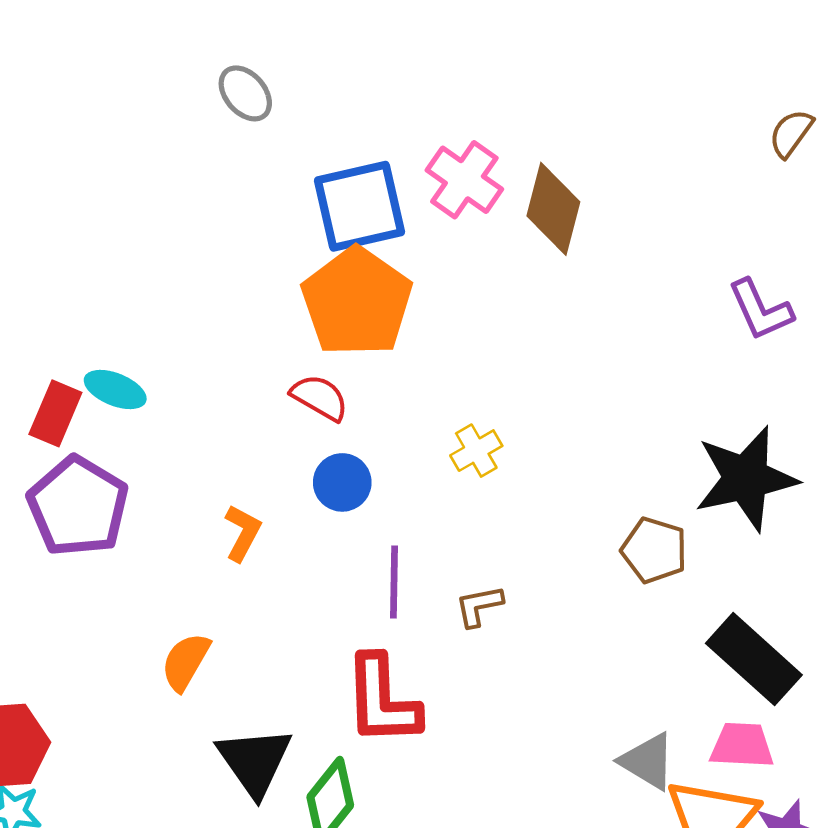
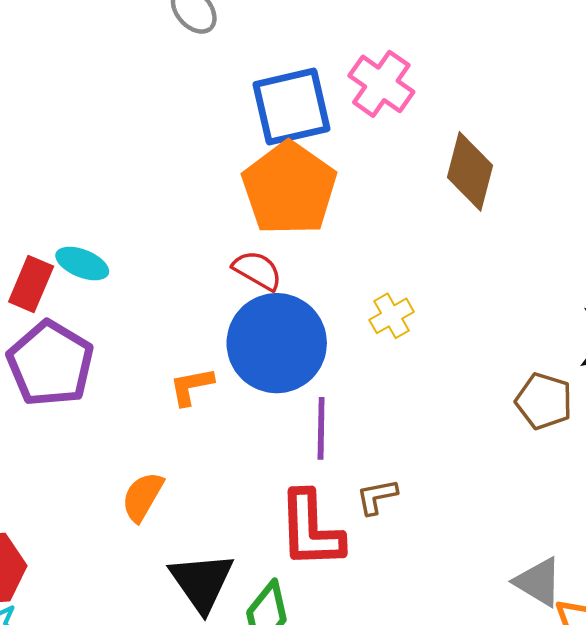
brown diamond: (553, 209) -> (470, 171), moved
blue circle: (342, 482) -> (277, 343), size x2.0
orange L-shape: (243, 533) -> (191, 386), turned -129
brown L-shape: (479, 606) -> (377, 497), moved

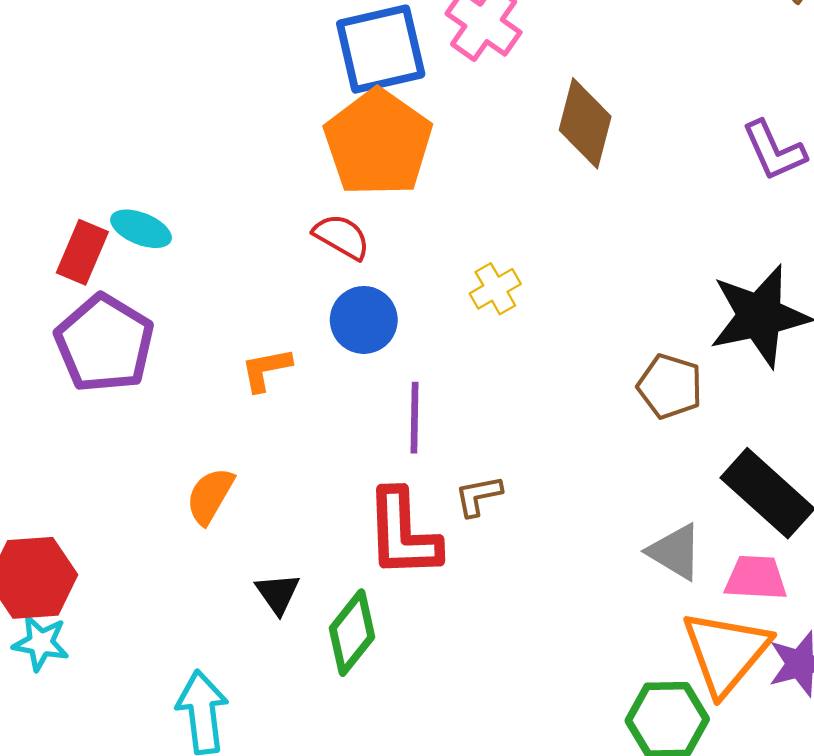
blue circle: (277, 343) -> (364, 320), size x0.6
black triangle: (202, 582) -> (278, 593), size x0.6
gray triangle: (538, 582) -> (675, 552), moved

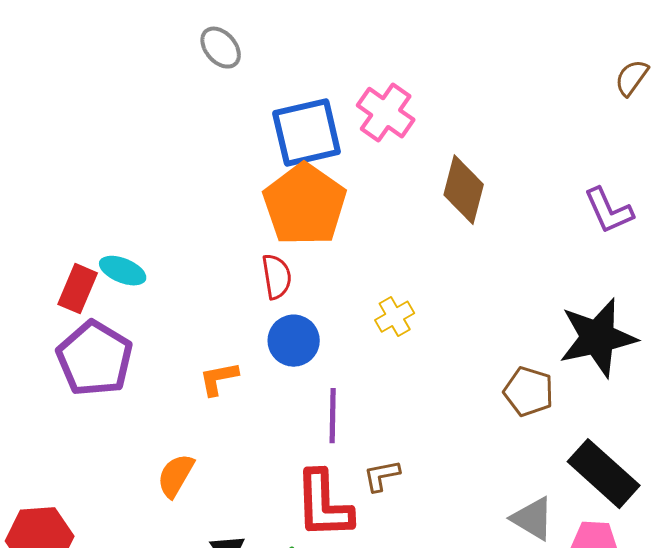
red semicircle: (342, 237) -> (277, 277), turned 51

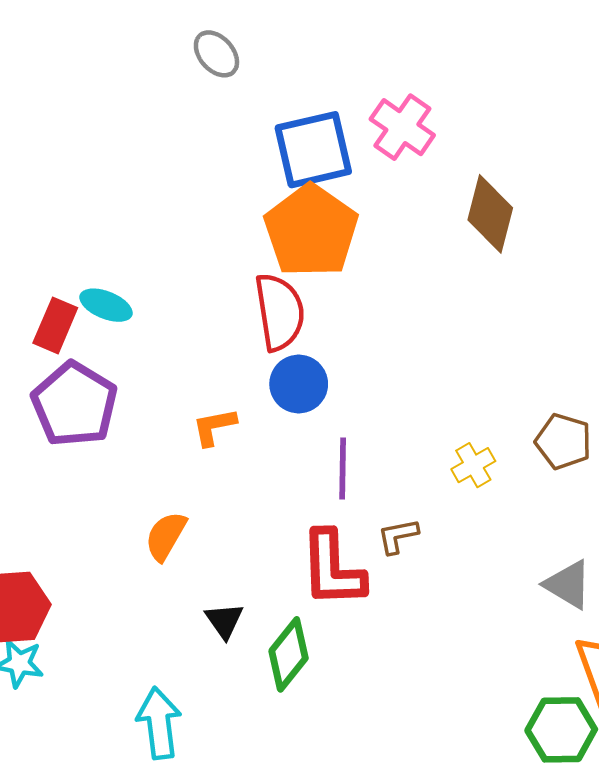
red semicircle: (277, 277) -> (280, 312), size x1.5
yellow cross: (395, 317) -> (473, 465), moved

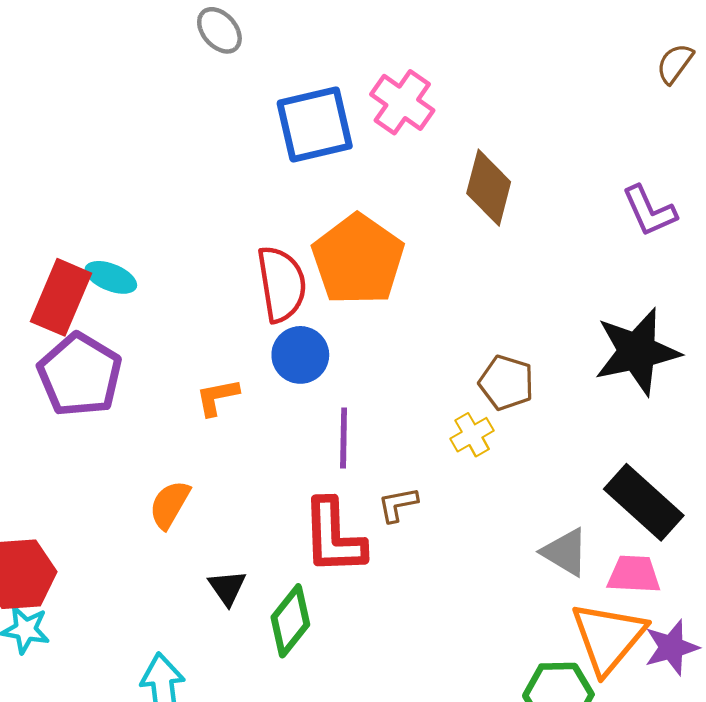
orange pentagon: (311, 231) -> (358, 260), moved
red rectangle: (55, 325) -> (61, 297), size x1.4
brown pentagon: (563, 441) -> (506, 383), moved

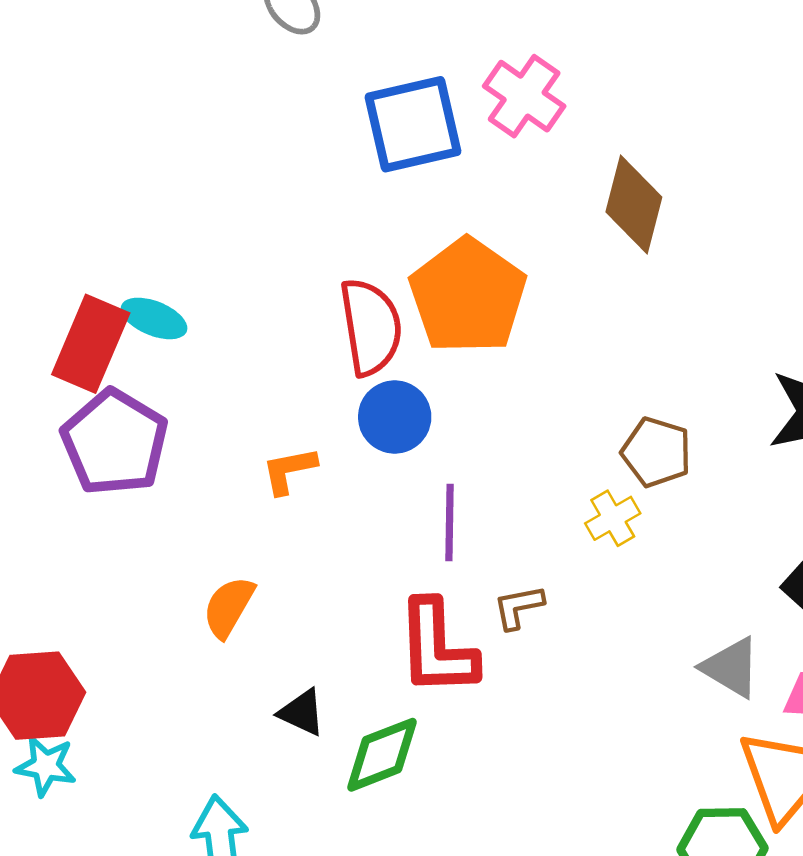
black triangle: (227, 588) -> (302, 712), turned -30
green diamond: (290, 621) -> (382, 755), turned 30

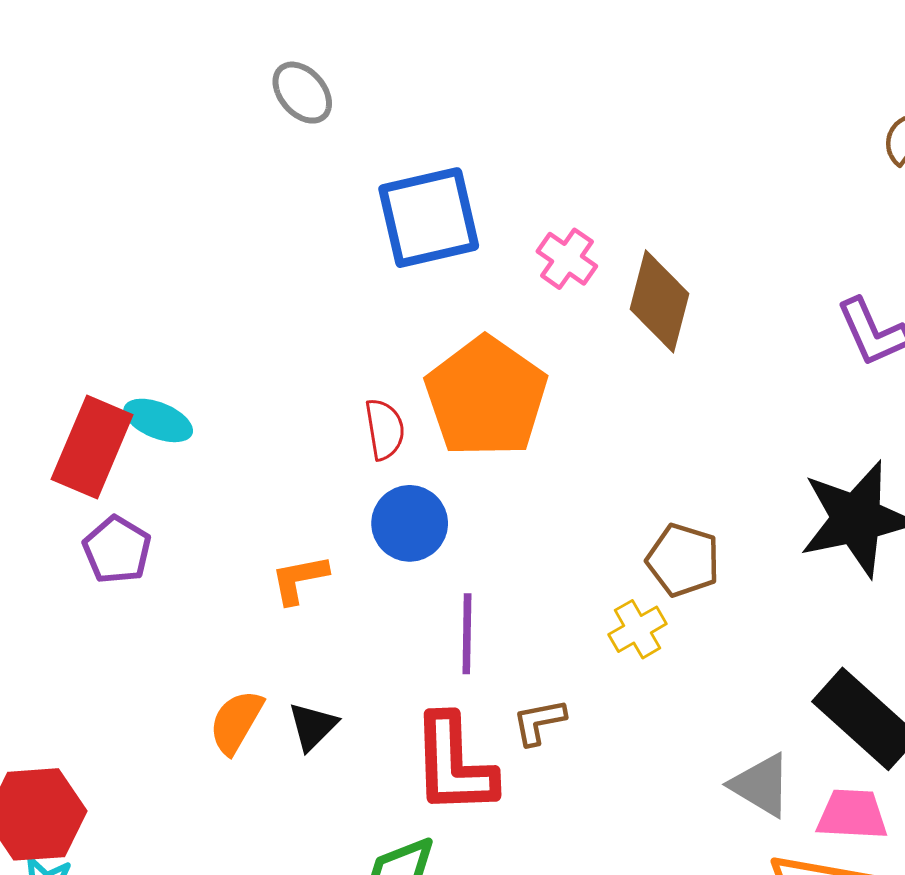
pink cross: (524, 96) -> (567, 259), moved, size x0.7
red semicircle: (371, 327) -> (385, 429), size x0.6
purple pentagon: (115, 442) -> (117, 550), size x0.6
black triangle: (302, 712) -> (313, 726), moved, turned 50

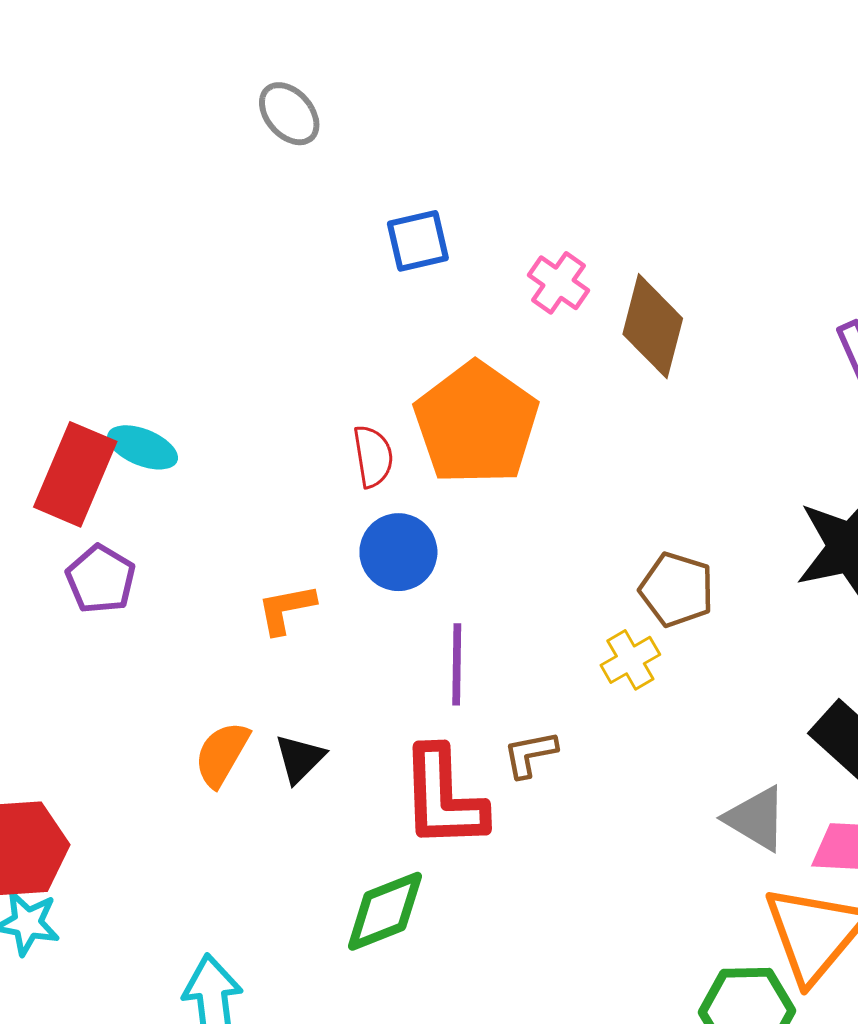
blue square: (429, 218) -> (418, 241), size x0.6

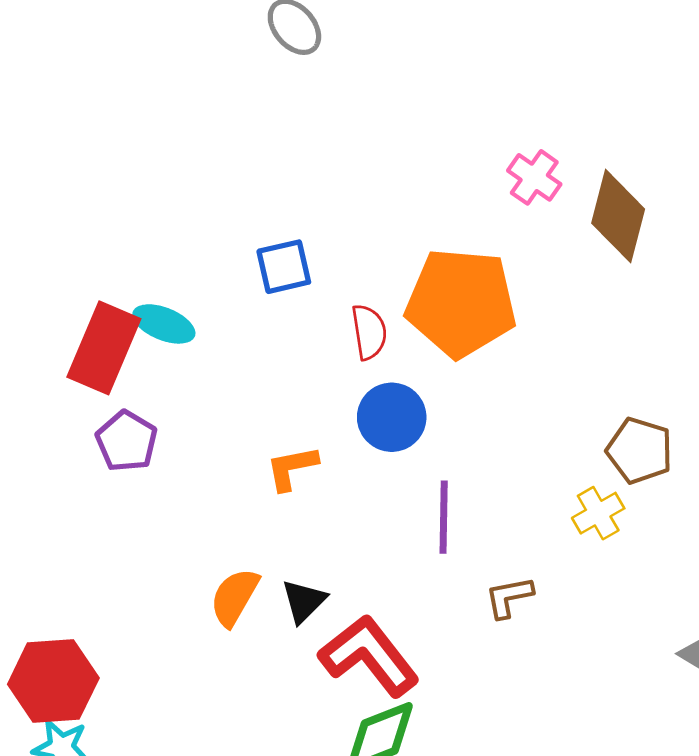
blue square: (418, 241) -> (284, 267), moved
orange pentagon: (476, 423) -> (461, 303), turned -30
red L-shape: (443, 798) -> (369, 656), moved, turned 144

